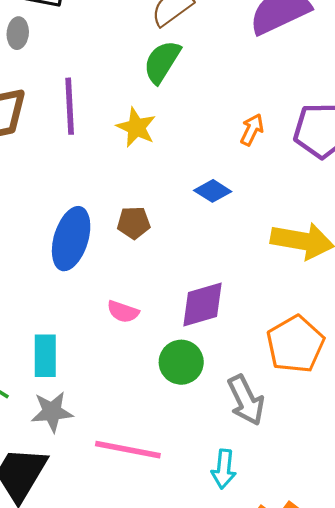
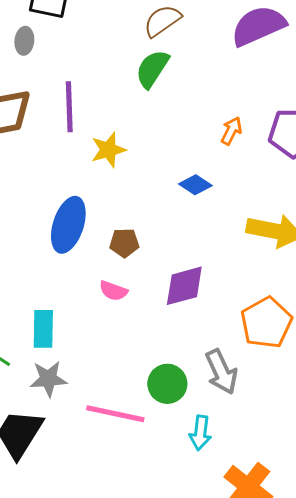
yellow star: (136, 127) -> (108, 150), moved, turned 30
brown pentagon: (134, 223) -> (124, 243), moved
green circle: (181, 362) -> (167, 384), moved

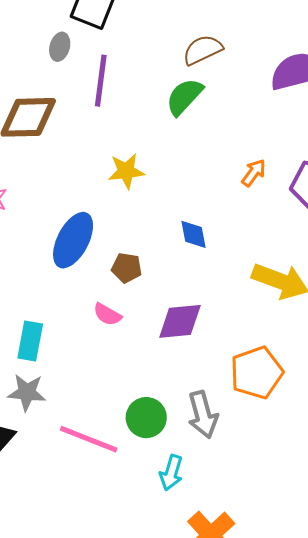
purple line: (69, 107) -> (101, 81), moved
blue diamond: (195, 185) -> (193, 234), moved, turned 36

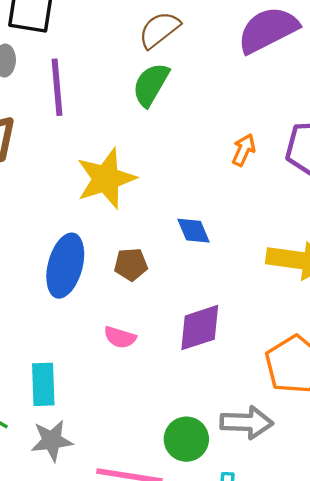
yellow star: (126, 171) -> (106, 179), size x1.5
brown pentagon: (127, 268) -> (131, 264), moved
gray arrow: (203, 415) -> (247, 422), turned -60

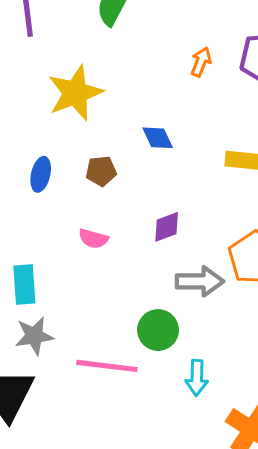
blue ellipse: (65, 266) -> (41, 174), size x0.6
purple diamond: (200, 328) -> (167, 227), size x0.7
gray arrow: (247, 422) -> (200, 281), moved

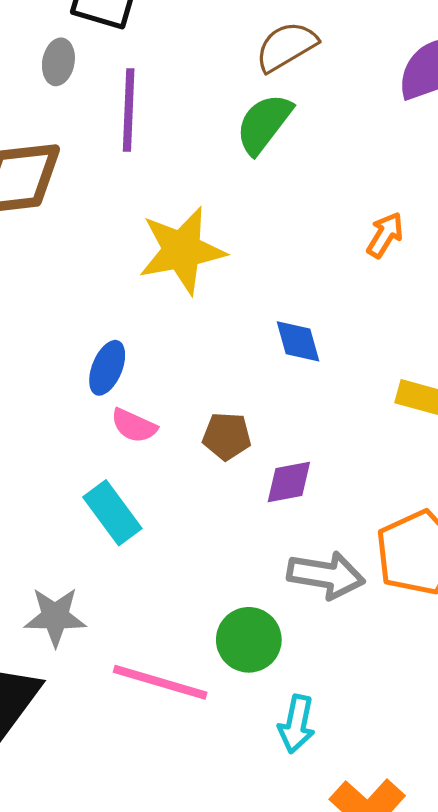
brown pentagon: (101, 171) -> (227, 436), moved
pink semicircle: (93, 239) -> (134, 426), moved
cyan rectangle: (24, 284) -> (112, 513), moved, turned -42

